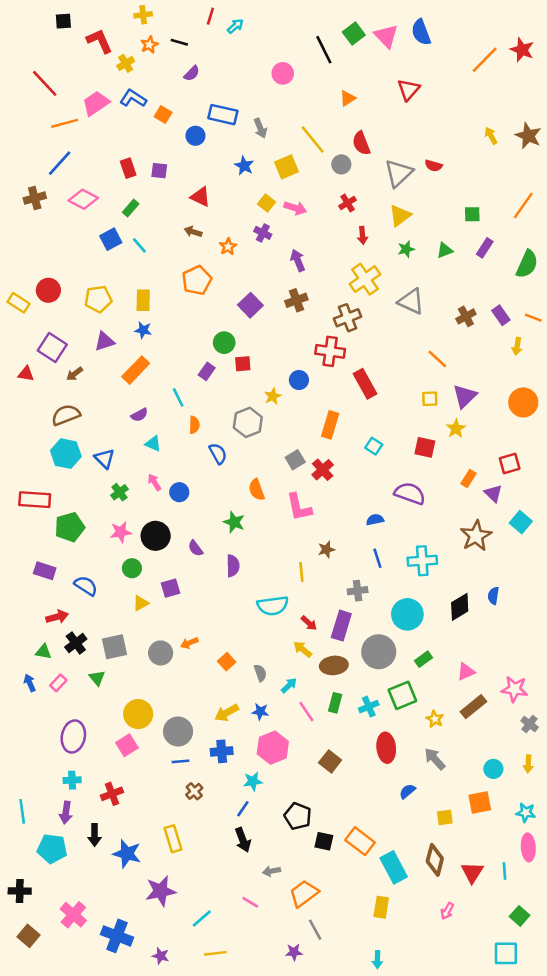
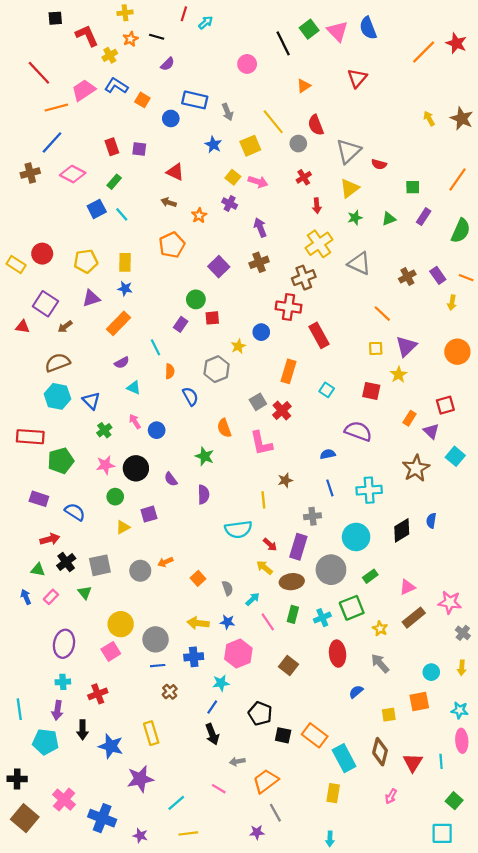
red semicircle: (434, 166) -> (379, 164), moved
yellow arrow: (227, 713) -> (198, 623), turned 36
brown square: (28, 936) -> (25, 818), size x1.4

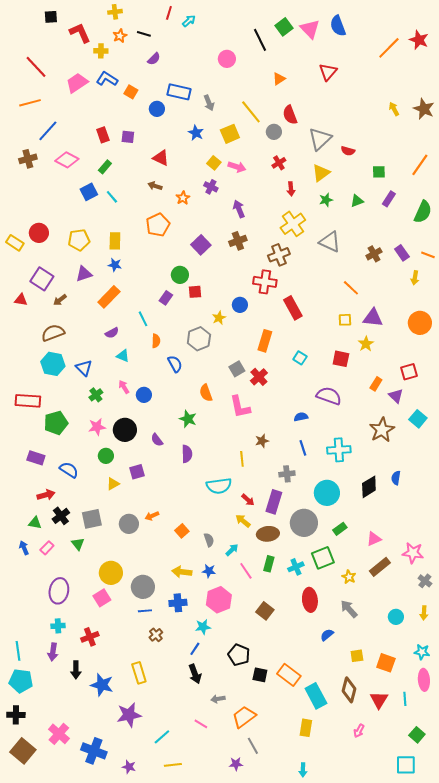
yellow cross: (110, 55) -> (101, 51), turned 32
orange line: (56, 108) -> (30, 103), moved
purple triangle: (406, 346) -> (373, 318), turned 50
orange square: (419, 702) -> (386, 663), moved, turned 30
cyan pentagon: (45, 742) -> (21, 681), moved

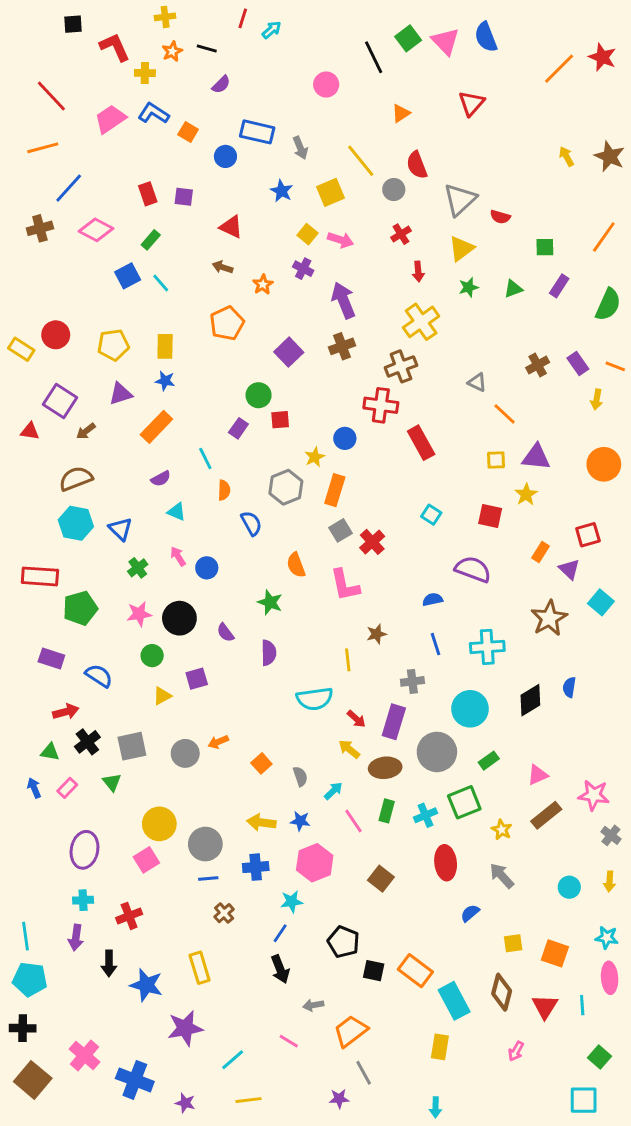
purple arrow: (239, 209) -> (343, 300), size x1.4
gray triangle: (330, 242) -> (477, 382), moved, size x0.6
orange rectangle: (265, 341) -> (335, 490), moved

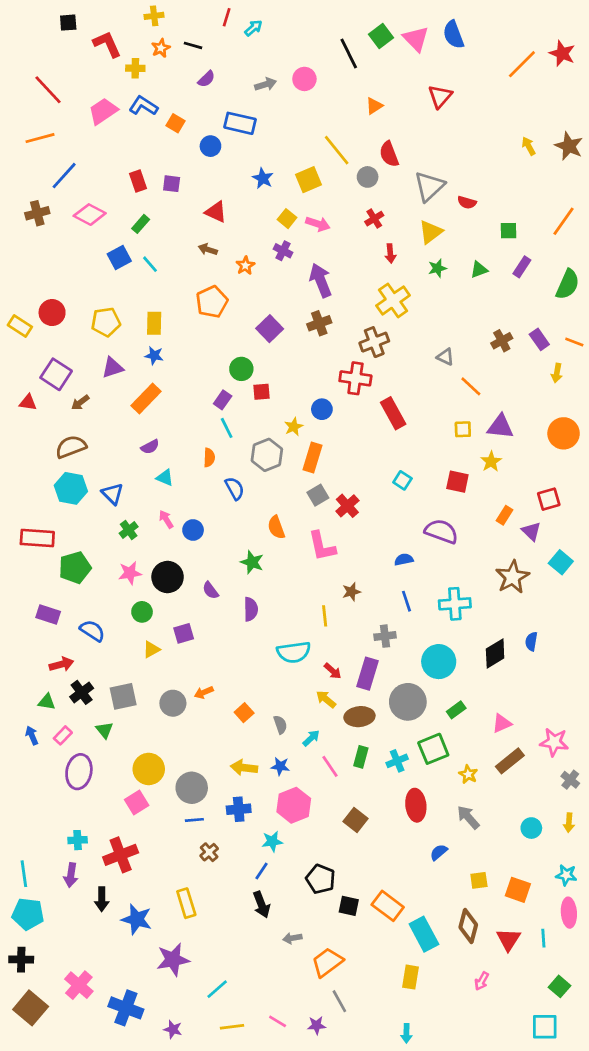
gray arrow: (300, 148) -> (266, 84), moved, turned -85
cyan line: (205, 459) -> (227, 428), moved
purple ellipse: (84, 850) -> (79, 772), moved
red cross: (129, 916) -> (121, 855), size x1.4
pink line: (289, 1041) -> (278, 1021), moved

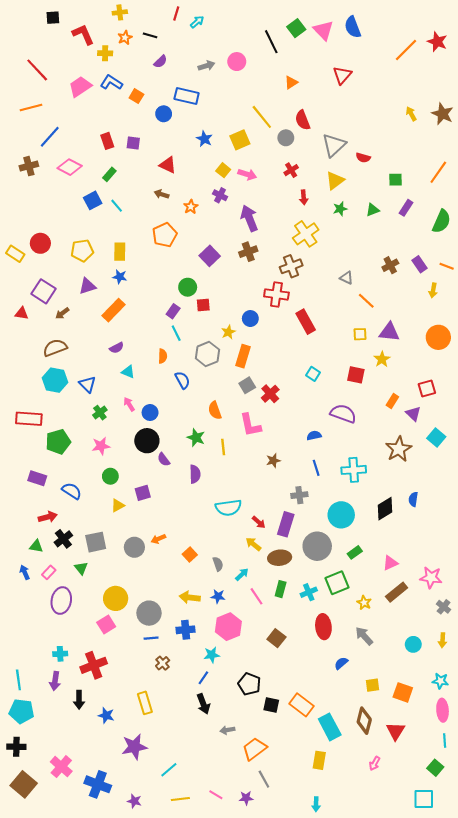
black circle: (168, 577) -> (147, 441), moved
yellow line: (325, 616) -> (223, 447), moved
blue star: (137, 919) -> (106, 715), size x0.7
cyan line: (543, 938) -> (445, 740), moved

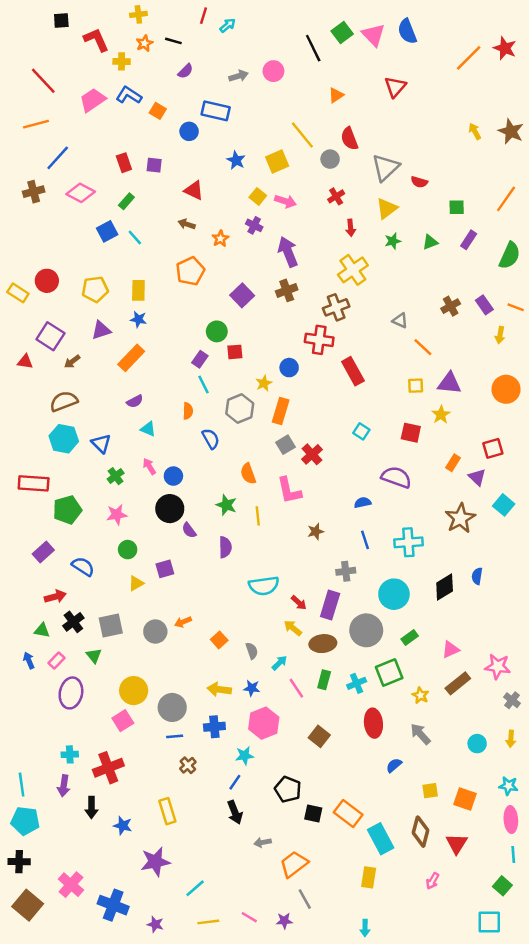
purple rectangle: (37, 478) -> (43, 552), turned -60

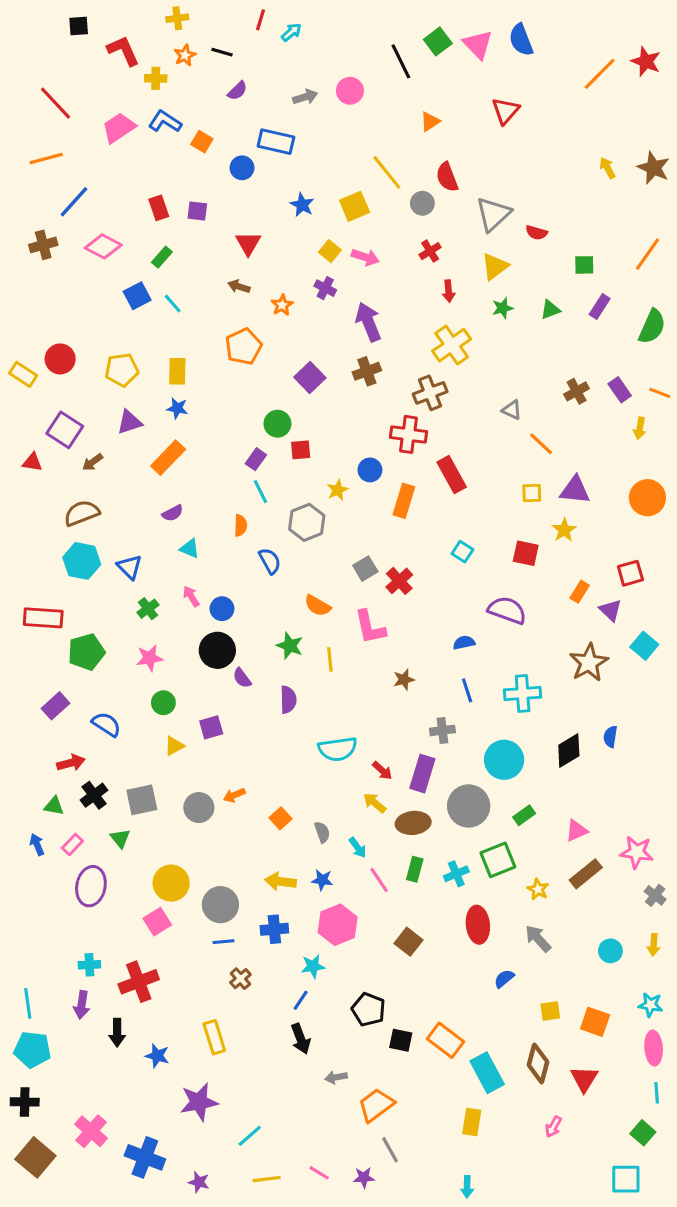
red triangle: (194, 190) -> (248, 243), turned 35
orange rectangle: (281, 411) -> (404, 501), moved
orange semicircle: (248, 474) -> (318, 606), turned -40
cyan arrow: (279, 663) -> (358, 848), turned 98

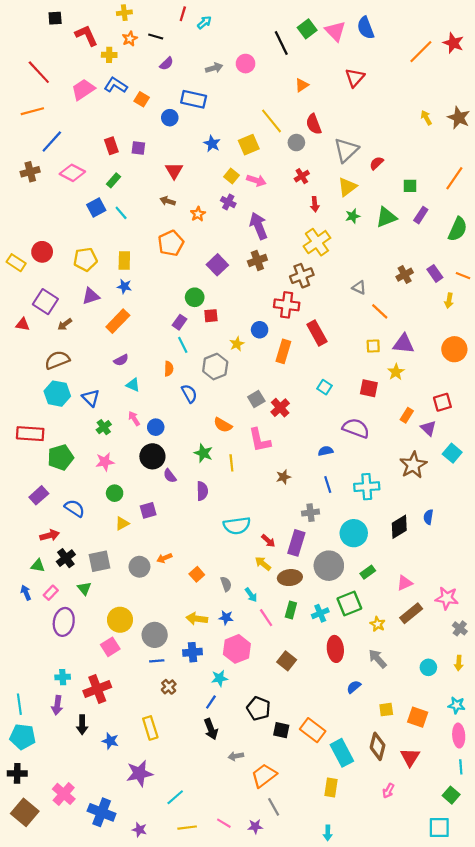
red semicircle: (536, 233) -> (376, 163), turned 120
green triangle: (550, 310) -> (386, 217), size x1.5

